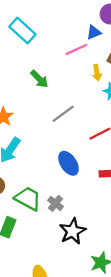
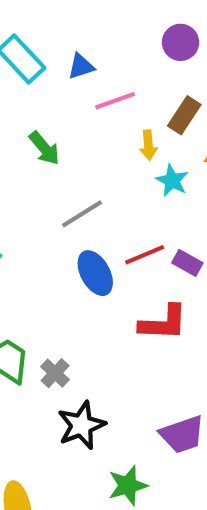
blue triangle: (94, 32) -> (81, 66), moved
blue ellipse: (69, 163) -> (95, 273), moved

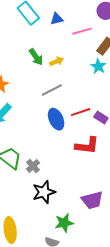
pink line: (115, 101) -> (82, 31), moved
yellow arrow: (148, 145) -> (57, 61), moved, turned -112
cyan star: (172, 181) -> (98, 66), moved

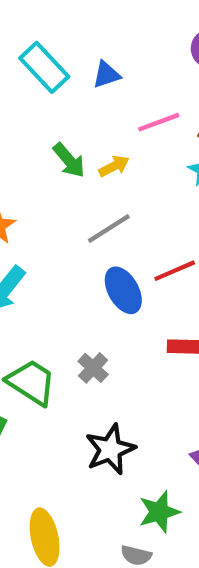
pink line: (82, 31) -> (159, 122), moved
gray cross: (33, 166) -> (93, 368), moved

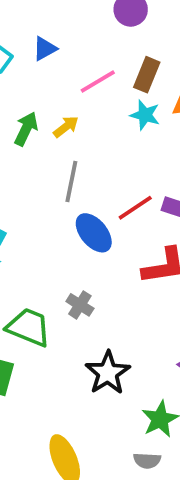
green arrow: (69, 160) -> (26, 129), turned -104
gray line: (109, 228) -> (71, 182), turned -36

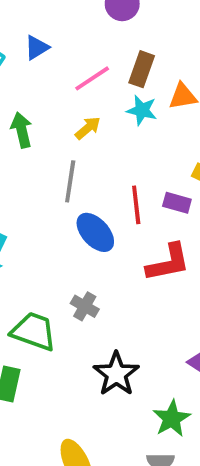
yellow arrow: (66, 127) -> (88, 128), moved
green arrow: (26, 129) -> (22, 130), turned -36
red line: (135, 208) -> (136, 205), turned -60

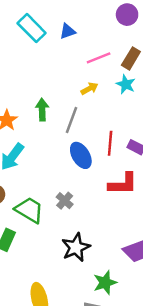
green arrow: (22, 130) -> (42, 110), moved

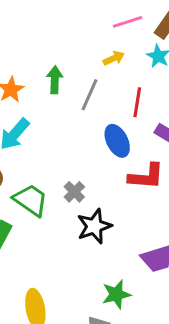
red line: (110, 143) -> (137, 102), moved
blue ellipse: (81, 155) -> (117, 141), moved
black star: (76, 247) -> (94, 226), moved

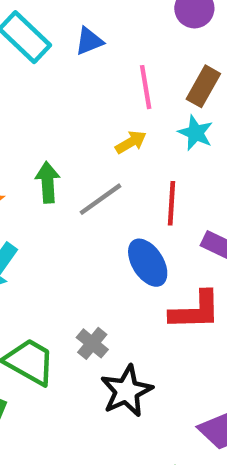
pink line: (127, 22) -> (146, 87), turned -76
gray line: (89, 95) -> (100, 199), turned 36

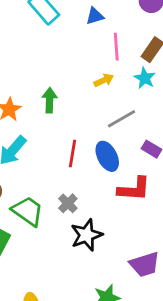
blue triangle: (89, 41) -> (95, 16), moved
gray line: (100, 199) -> (122, 119), moved
red line: (171, 203) -> (73, 153), moved

